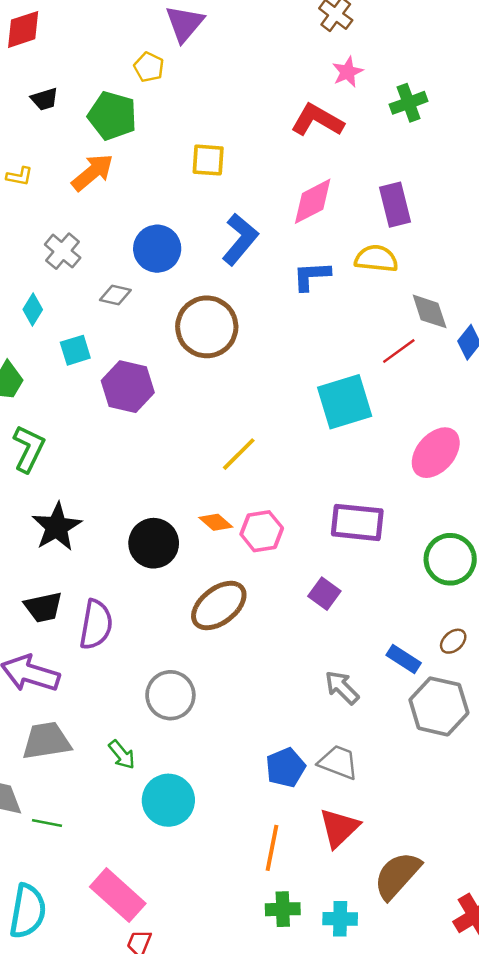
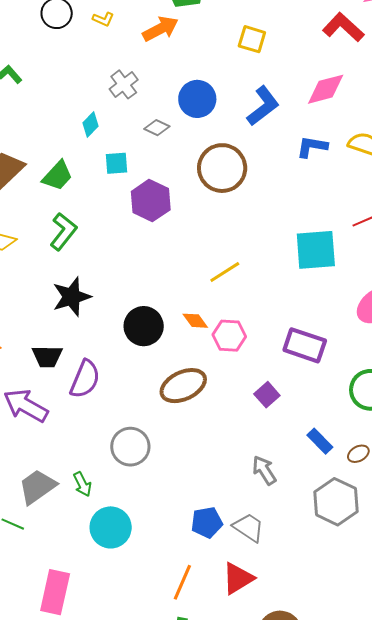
blue rectangle: (404, 659) -> (320, 441), moved
gray trapezoid: (47, 741) -> (37, 487), moved, turned -39
pink rectangle: (118, 895) -> (55, 592), turned 48

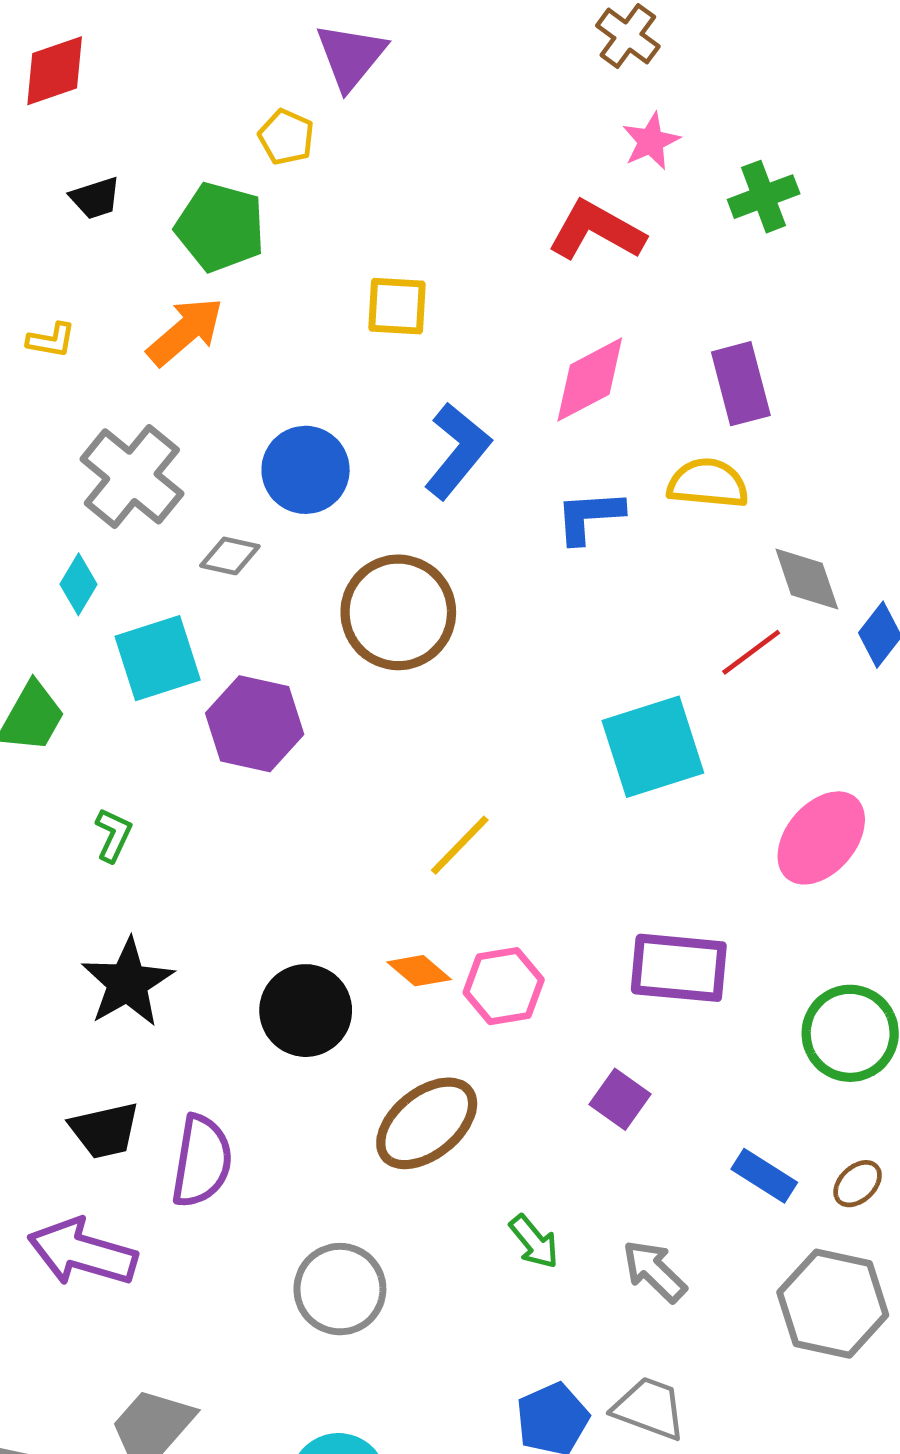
gray cross: (124, 84) -> (132, 476), size x1.5
cyan square: (116, 163) -> (158, 658), size x1.5
green L-shape: (63, 231) -> (113, 835), moved, size x0.6
green arrow: (82, 484) -> (534, 1242), moved

